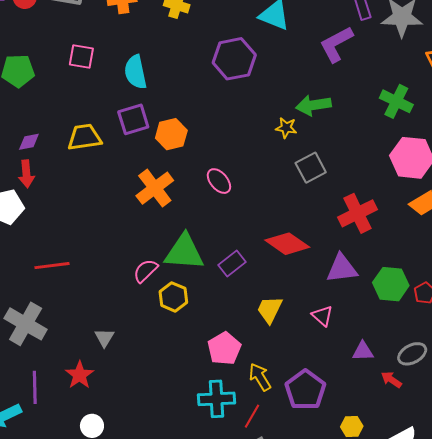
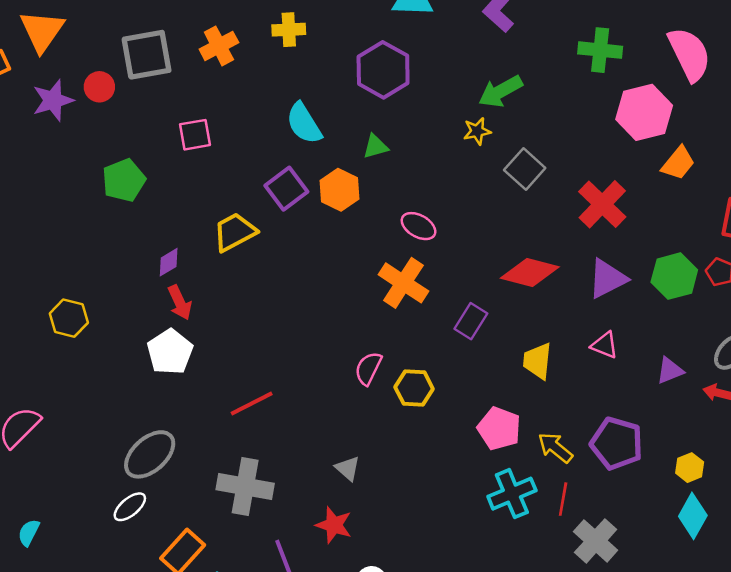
cyan semicircle: (135, 72) -> (304, 123), moved
orange cross: (155, 188) -> (403, 283), moved
green triangle: (184, 252) -> (375, 146), moved, size x0.5

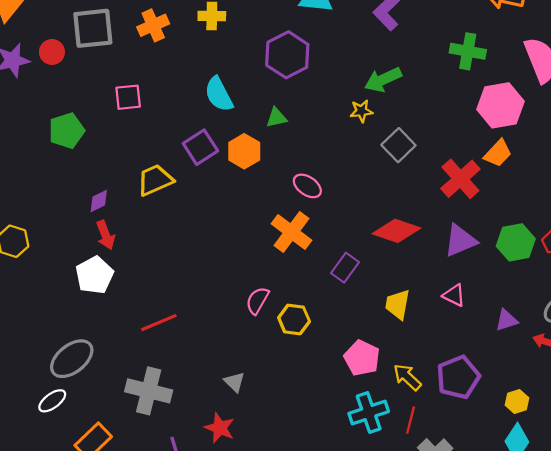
orange trapezoid: (678, 163) -> (498, 153), moved
purple pentagon: (617, 443) -> (458, 377), turned 30

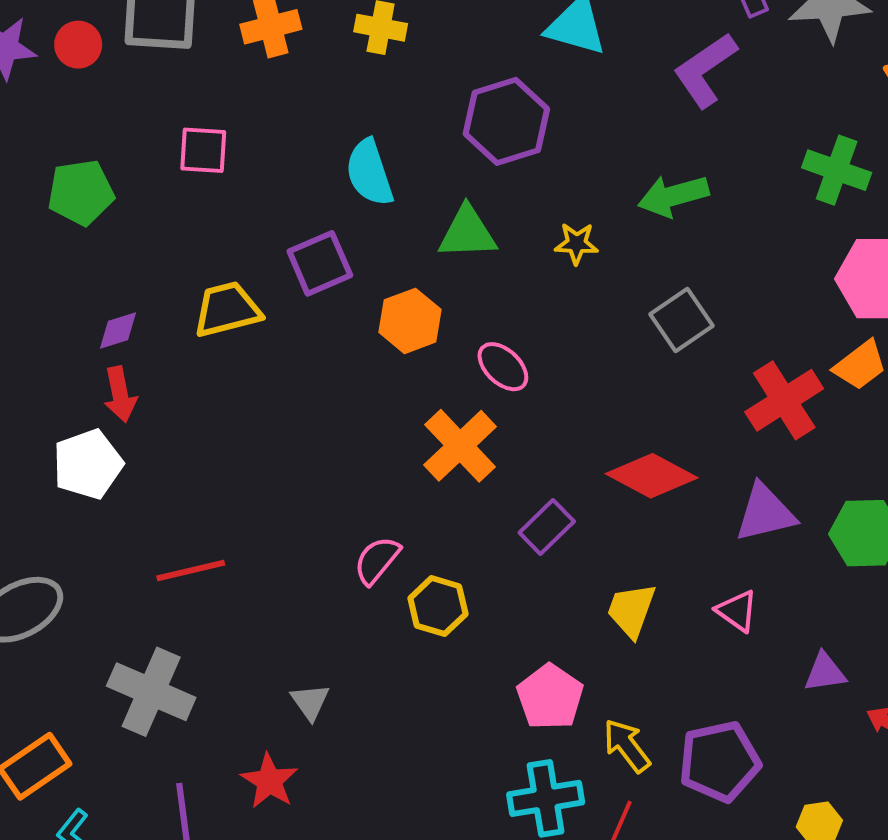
yellow star: (361, 111) -> (577, 244), moved
green triangle: (276, 118) -> (467, 233), size x1.5
orange hexagon: (244, 151) -> (410, 321), moved

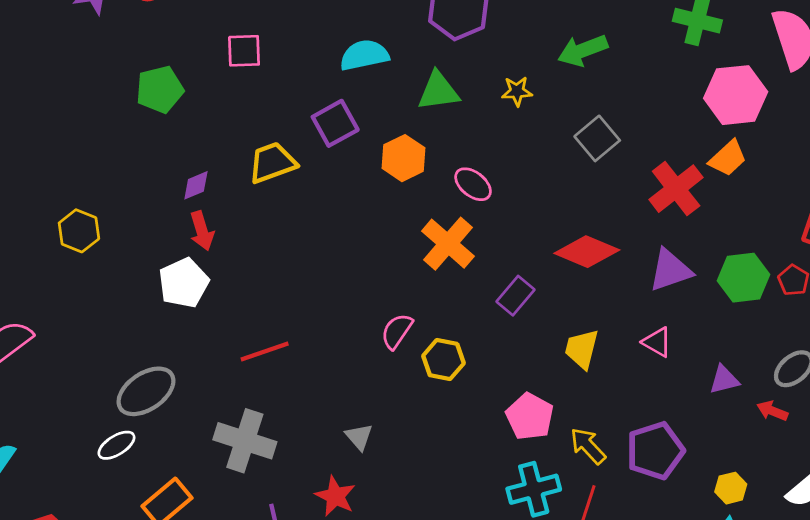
cyan semicircle: (369, 173) -> (364, 55), turned 102

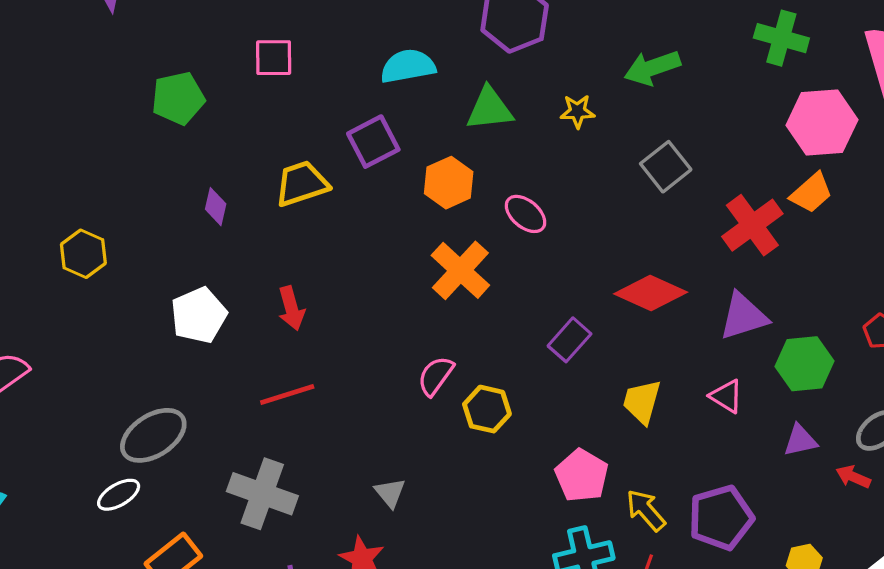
purple diamond: (196, 185) -> (216, 207), turned -56
red arrow: (202, 231) -> (291, 308), moved
orange cross: (448, 244) -> (460, 270), moved
green hexagon: (743, 278) -> (804, 364), moved

